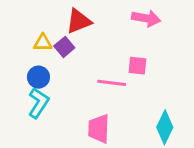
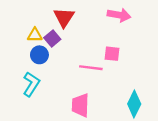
red triangle: (79, 21) -> (64, 17), turned -35
blue circle: (38, 77) -> (39, 55), moved

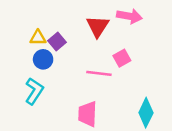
red triangle: (64, 17) -> (98, 26), moved
pink square: (112, 54) -> (122, 58), turned -35

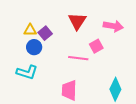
pink arrow: (129, 16) -> (113, 26), moved
cyan L-shape: (34, 91) -> (27, 72), turned 75

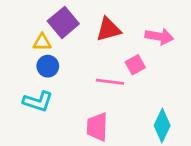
red triangle: (77, 21) -> (108, 29), turned 42
purple square: (45, 33) -> (63, 22), moved, size x1.5

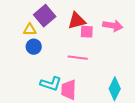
pink square: (135, 65) -> (87, 32), moved, turned 32
cyan L-shape: (38, 101) -> (51, 84), moved

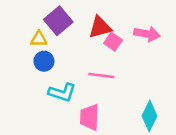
pink square: (87, 32) -> (113, 42), turned 32
cyan L-shape: (51, 84) -> (62, 92), moved

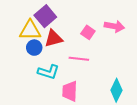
red triangle: (100, 27) -> (53, 38), moved
yellow triangle: (39, 39) -> (30, 30), size x1.6

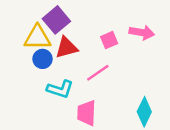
pink square: (88, 32) -> (109, 40), turned 32
pink line: (79, 59) -> (98, 73), turned -42

